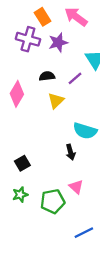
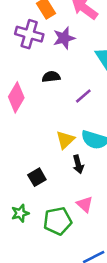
purple line: (75, 78) -> (83, 96), moved
yellow triangle: (56, 101) -> (65, 140), moved
black square: (22, 163) -> (37, 177), moved

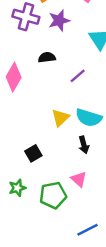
black arrow: (78, 164) -> (84, 145), moved

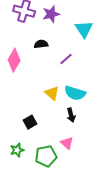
yellow triangle: (60, 118) -> (52, 93), turned -35

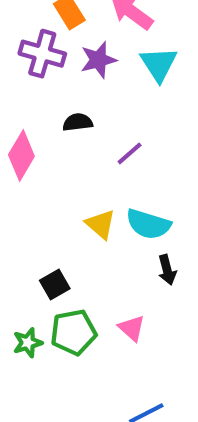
cyan triangle: (84, 29) -> (159, 64), moved
black arrow: (71, 115) -> (167, 270), moved
green pentagon: (46, 156) -> (73, 332), moved

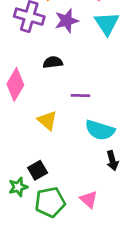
purple line: (130, 153) -> (80, 95), moved, turned 42
yellow triangle: (100, 224) -> (47, 120), moved
green star: (28, 343) -> (18, 187), moved

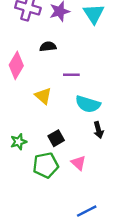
black square: (38, 170) -> (56, 138), moved
green star: (18, 187) -> (19, 142), moved

